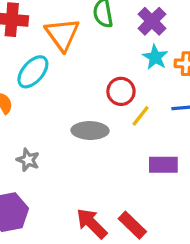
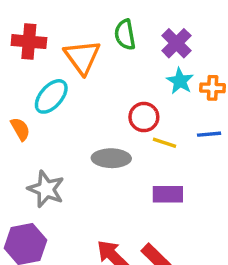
yellow line: (141, 116) -> (164, 143), turned 70
gray star: (28, 160) -> (46, 189), size x1.5
purple rectangle: (163, 165) -> (168, 194), moved

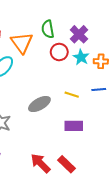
red circle: (144, 117) -> (59, 52), moved
gray ellipse: (111, 158) -> (39, 104), turned -30

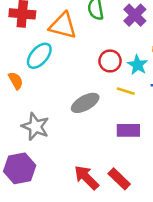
orange triangle: (22, 43) -> (63, 26), turned -40
red circle: (59, 52) -> (110, 61), moved
cyan star: (81, 57) -> (138, 65), moved

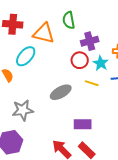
purple cross: (135, 15) -> (90, 41), moved, turned 30
gray star: (35, 126) -> (23, 110), turned -30
purple rectangle: (128, 130) -> (83, 124), moved

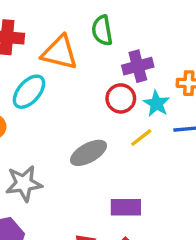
yellow line: (92, 83) -> (141, 138), turned -56

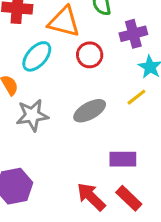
red circle: (121, 98) -> (90, 55), moved
gray star: (24, 183) -> (32, 115), moved

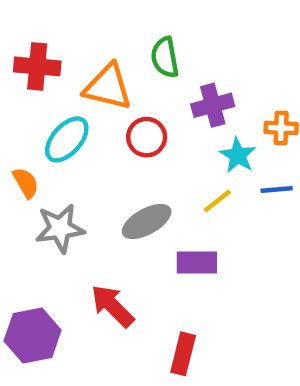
purple rectangle: (123, 159) -> (197, 263), moved
red arrow: (91, 197) -> (112, 306), moved
red rectangle: (129, 198) -> (183, 354), moved, turned 60

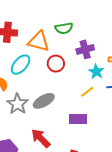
green semicircle: (165, 57) -> (64, 28), turned -90
gray ellipse: (147, 222) -> (44, 101), moved
gray star: (60, 228) -> (18, 104), turned -30

